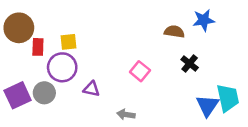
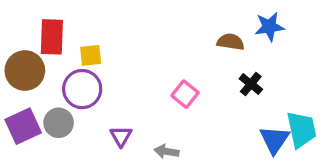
brown circle: (19, 28) -> (25, 71), moved
red rectangle: (38, 47) -> (52, 37), moved, size x1.5
purple triangle: (91, 89) -> (121, 136), moved, turned 48

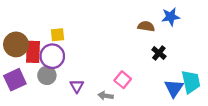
red rectangle: (52, 37) -> (33, 52), moved
pink square: (185, 94) -> (123, 80), moved
gray circle: (59, 123) -> (47, 75), moved

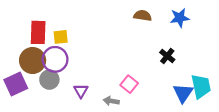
brown semicircle: (146, 26) -> (143, 16), moved
brown circle: (16, 44) -> (33, 60), moved
red rectangle: (33, 52) -> (38, 32), moved

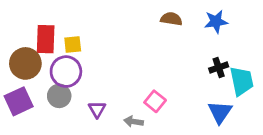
black cross: (167, 56) -> (219, 68), moved, turned 32
brown circle: (33, 60) -> (25, 63), moved
cyan trapezoid: (201, 86) -> (242, 81), moved

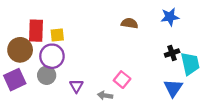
brown semicircle: (171, 19) -> (130, 23), moved

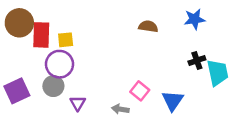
brown circle: (20, 50) -> (19, 23), moved
purple triangle: (76, 86) -> (78, 103), moved
blue triangle: (173, 88) -> (173, 101), moved

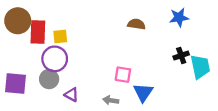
purple square: (17, 91) -> (15, 83), turned 30
pink square: (140, 91) -> (123, 75), moved, turned -30
blue triangle: (173, 101) -> (143, 92), moved
purple triangle: (78, 103) -> (71, 95), turned -32

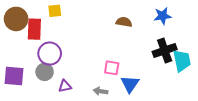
yellow square: (60, 36) -> (55, 11), moved
black cross: (181, 56) -> (165, 50), size x1.6
purple triangle: (71, 95) -> (65, 86), turned -40

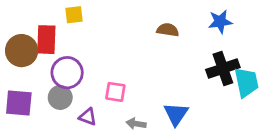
brown circle: (16, 19) -> (22, 51), moved
pink square: (112, 68) -> (115, 92), moved
purple triangle: (65, 86) -> (88, 117), turned 32

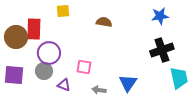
yellow square: (74, 15) -> (63, 11), moved
brown semicircle: (168, 30) -> (104, 22), moved
cyan trapezoid: (246, 82) -> (179, 78), moved

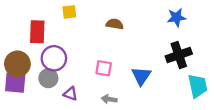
brown circle: (16, 37) -> (17, 64), moved
pink square: (84, 67) -> (104, 68), moved
blue triangle: (128, 83) -> (141, 76), moved

